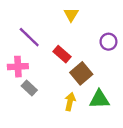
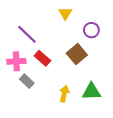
purple circle: (108, 42) -> (91, 30), moved
red rectangle: (62, 54) -> (42, 58), moved
brown square: (81, 73) -> (77, 54), moved

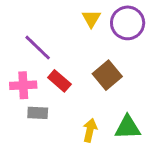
purple circle: (91, 30) -> (128, 23), moved, size x1.5
gray rectangle: (27, 81) -> (38, 113), turned -40

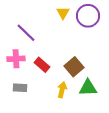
brown square: (107, 75) -> (74, 67), moved
red rectangle: (59, 81) -> (42, 65), moved
gray rectangle: (38, 113) -> (20, 88), moved

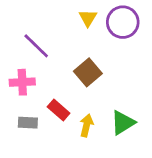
red rectangle: (42, 65) -> (59, 110), moved
brown square: (74, 67) -> (88, 72), moved
green triangle: (88, 88) -> (123, 123), turned -30

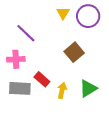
brown square: (88, 72) -> (74, 52), moved
gray rectangle: (28, 123) -> (20, 88), size x1.5

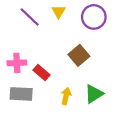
yellow triangle: (63, 13) -> (59, 12), moved
purple line: (26, 33) -> (30, 17), moved
red rectangle: (42, 79) -> (41, 73), moved

